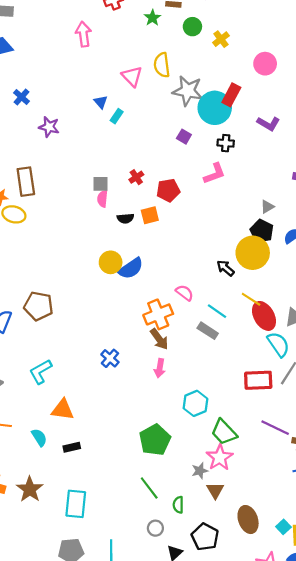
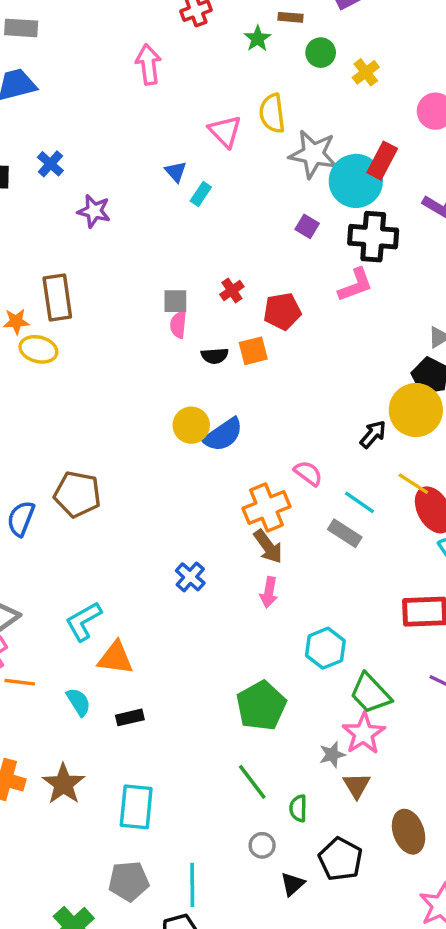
black cross: (226, 143) -> (373, 237), size x1.8
black arrow: (226, 268) -> (373, 434), turned 90
cyan L-shape: (40, 372) -> (83, 621), moved

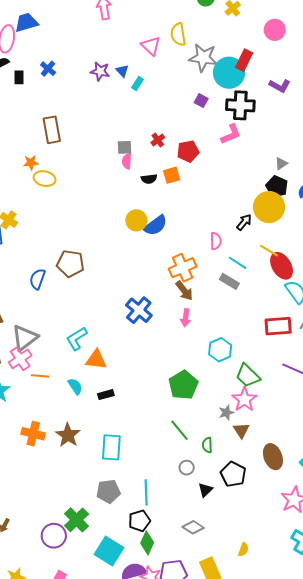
purple star: (94, 211) -> (100, 71), moved
brown rectangle: (57, 298) -> (52, 130), moved
pink semicircle: (308, 473) -> (216, 241), moved, turned 54
blue cross: (190, 577) -> (139, 310), size x1.5

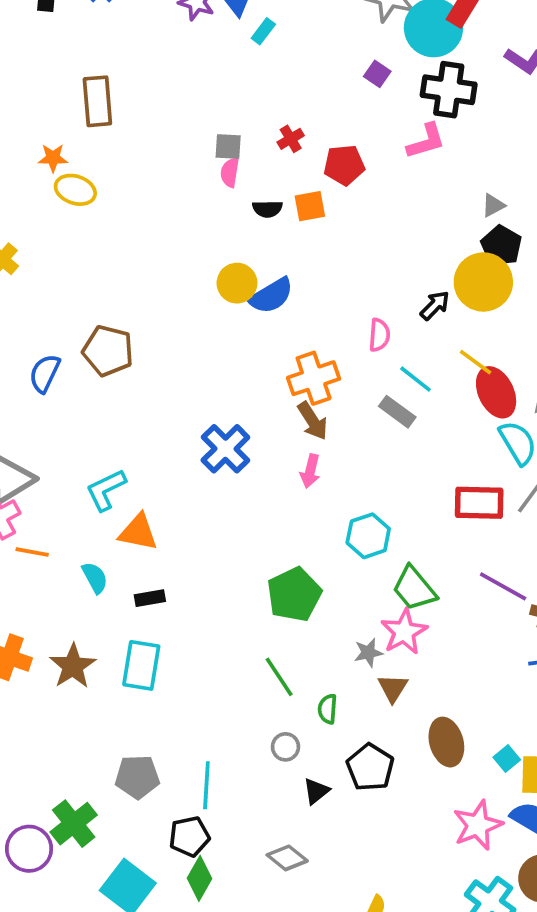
gray triangle: (281, 164) -> (493, 205), moved
cyan rectangle: (111, 447) -> (141, 665), moved

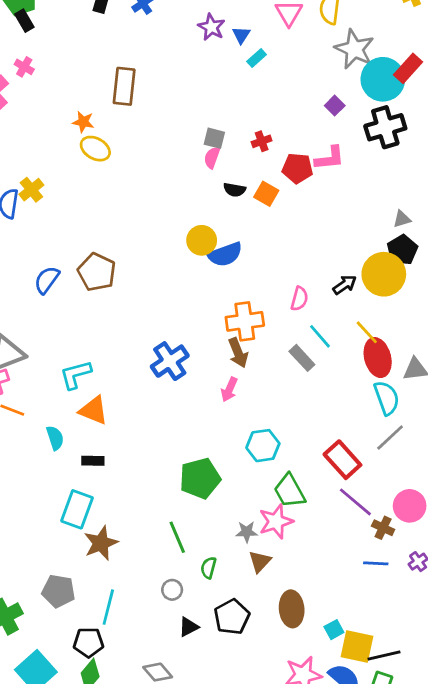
black cross: (449, 90) -> (385, 127), turned -36
pink L-shape: (426, 141) -> (330, 158), moved
orange square: (310, 206) -> (266, 194), turned 30
red rectangle: (479, 503) -> (342, 460), moved, turned 36
brown star: (73, 666) -> (101, 543), moved

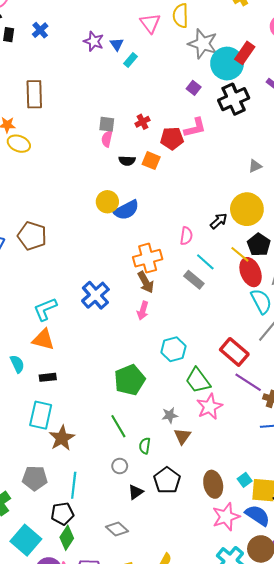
black pentagon: (402, 250) -> (259, 245), moved
cyan L-shape: (76, 375) -> (45, 309), moved
pink star: (276, 521) -> (210, 407), moved
brown ellipse: (292, 609) -> (213, 484), moved

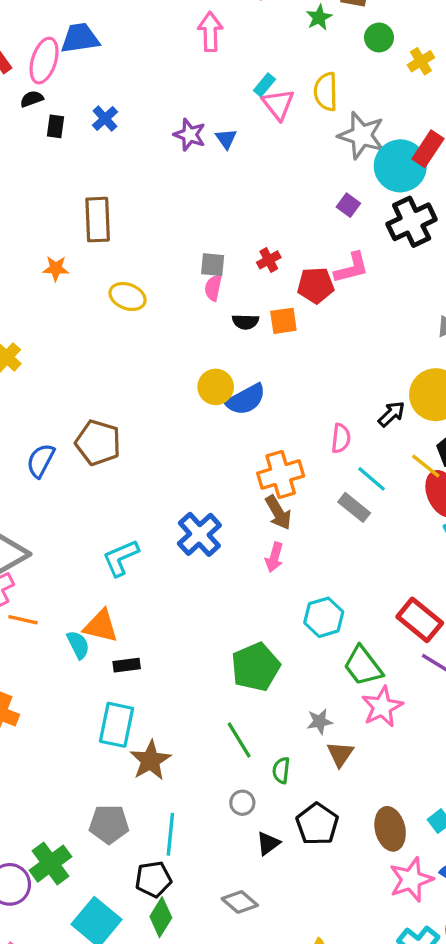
cyan rectangle: (131, 60) -> (264, 85), moved
yellow ellipse: (19, 144) -> (127, 296), moved
orange square: (151, 161) -> (283, 321), turned -30
orange triangle: (43, 340) -> (101, 626), moved

